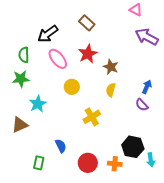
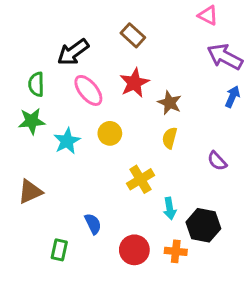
blue arrow: (147, 87) -> (232, 97), moved
cyan star: (38, 104) -> (67, 141), moved
cyan arrow: (151, 160) -> (170, 208), moved

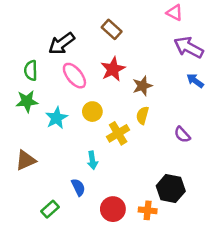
blue arrow: (232, 97) -> (195, 81), turned -78
brown star: (170, 103) -> (142, 86), turned 30
yellow cross: (140, 179) -> (118, 133), moved
cyan arrow: (170, 208) -> (92, 160), moved
green rectangle: (59, 250) -> (50, 209), turned 36

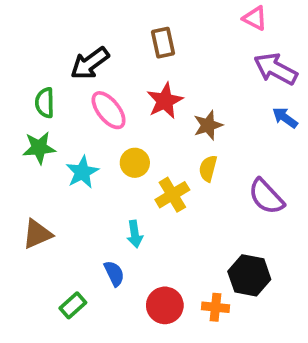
brown rectangle: (112, 29) -> (163, 43), turned 36
purple semicircle: (182, 135) -> (266, 197), size x1.5

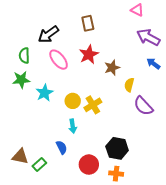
yellow circle: (135, 163) -> (73, 101), moved
yellow semicircle: (208, 168) -> (129, 85), moved
brown triangle: (37, 234) -> (20, 156), moved, turned 36
black hexagon: (249, 275) -> (117, 148), moved
orange cross: (216, 307) -> (116, 174), moved

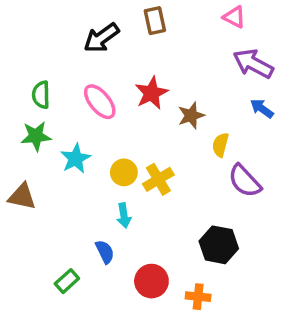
brown rectangle: (88, 23) -> (155, 21), moved
black arrow: (48, 34) -> (101, 38), moved
black hexagon: (117, 148) -> (219, 245), moved
brown triangle: (20, 156) -> (22, 197), moved

